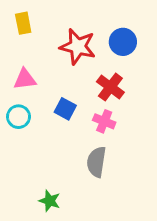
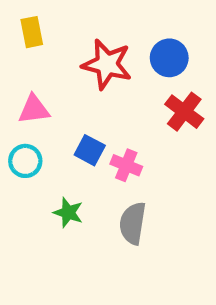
red cross: (110, 87) -> (184, 112), moved
pink cross: (104, 121) -> (126, 165), moved
green star: (50, 201) -> (68, 213), moved

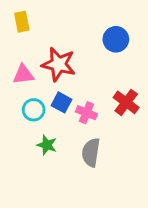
red star: (107, 64) -> (59, 64), moved
red cross: (184, 112) -> (126, 102), moved
cyan circle: (25, 161) -> (34, 110), moved

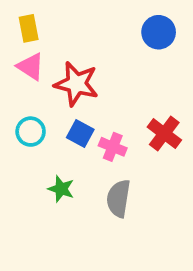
blue circle: (116, 39) -> (159, 32), moved
pink triangle: (23, 75) -> (31, 67), moved, turned 40
cyan circle: (34, 110) -> (31, 132), moved

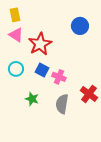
blue circle: (159, 32) -> (80, 26), moved
red star: (76, 84) -> (40, 44), turned 30
red cross: (164, 133) -> (89, 94), moved

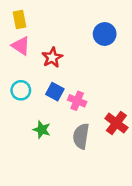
red star: (40, 44) -> (52, 58), size x0.7

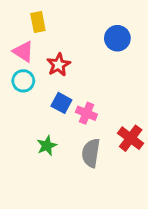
yellow rectangle: (19, 20) -> (38, 22), moved
cyan circle: (21, 90) -> (23, 81), moved
green star: (42, 130) -> (47, 146), turned 30

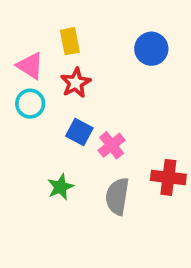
yellow rectangle: (38, 22) -> (70, 41), moved
pink cross: (86, 113) -> (112, 145), turned 30
red cross: (131, 138) -> (168, 177), turned -30

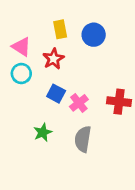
yellow rectangle: (70, 41) -> (60, 29), moved
blue circle: (151, 49) -> (94, 35), moved
red cross: (168, 177) -> (119, 102), moved

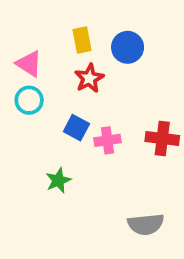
red star: (53, 59) -> (89, 78), moved
pink cross: (79, 103) -> (107, 140), turned 30
gray semicircle: (83, 139) -> (146, 224), moved, turned -105

